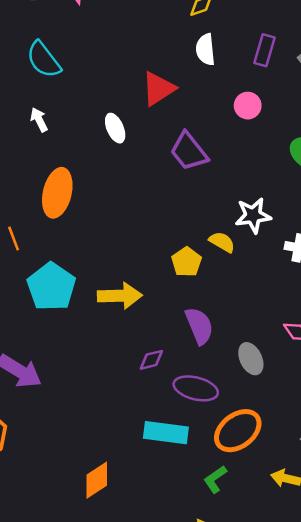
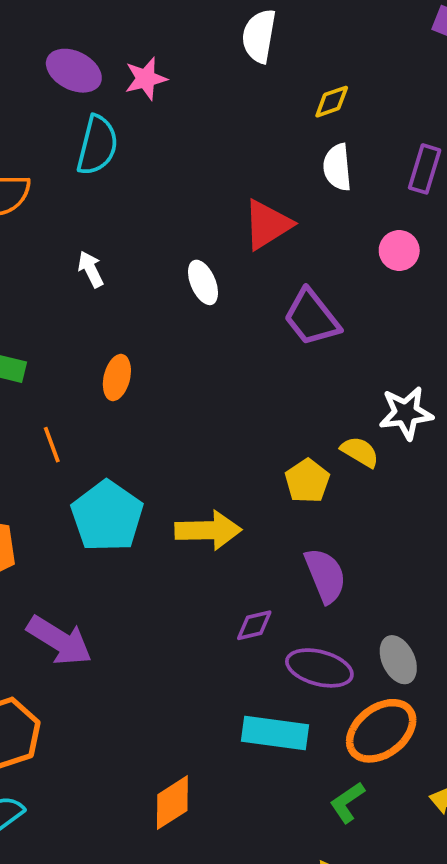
cyan semicircle: (44, 60) -> (97, 145), moved, turned -129
orange ellipse: (57, 193) -> (117, 377), size x0.6
gray ellipse: (251, 359) -> (398, 660), moved

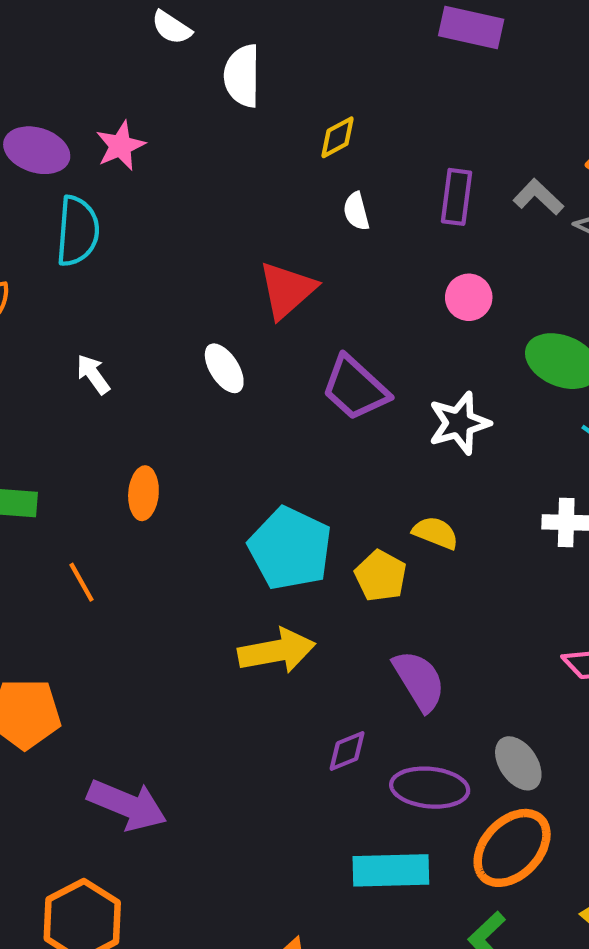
white semicircle: (337, 167) -> (356, 211), size x0.7
pink circle: (399, 251) -> (469, 297), moved
white star: (406, 413) -> (459, 423), moved
cyan pentagon: (107, 516) -> (290, 548), moved

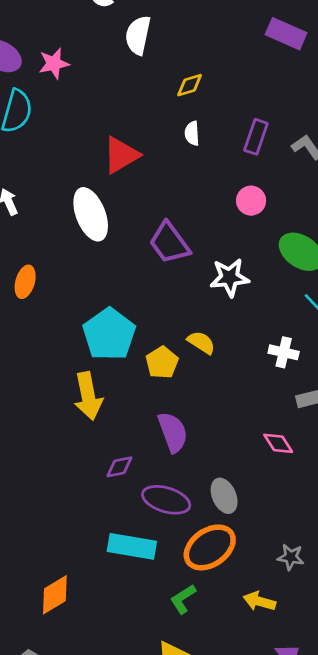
red triangle: (287, 290) -> (121, 155), moved
white ellipse: (224, 368) -> (91, 214), size x1.6
yellow arrow: (277, 651) -> (88, 396), turned 78

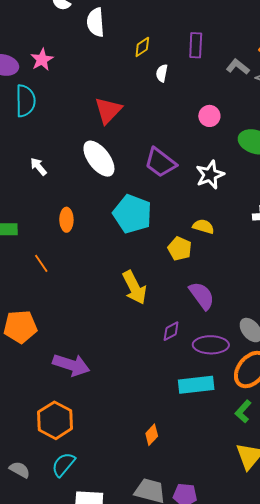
white semicircle: (192, 133) -> (162, 73), moved, turned 30
purple rectangle: (256, 137) -> (196, 45), moved
cyan pentagon: (109, 334) -> (132, 214), moved
orange diamond: (55, 595) -> (152, 435), size x0.7

